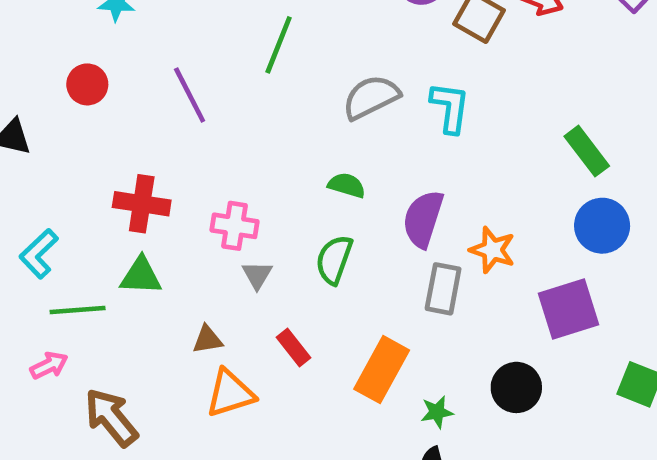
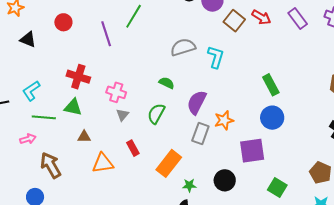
green line: (279, 45) -> (134, 16), moved
orange star: (492, 250) -> (224, 120), turned 30
brown triangle: (208, 339) -> (84, 137), moved

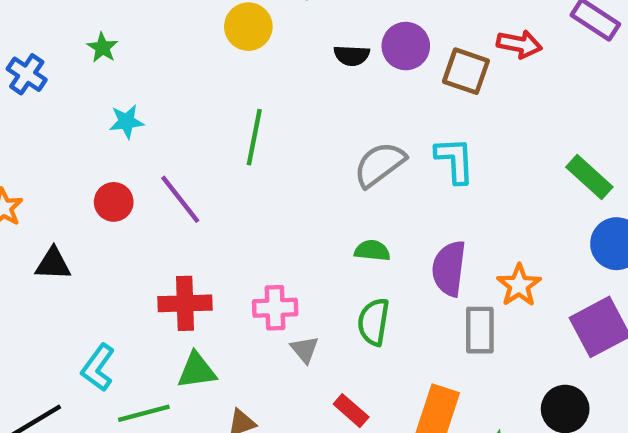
purple line: (106, 34) -> (180, 199), moved

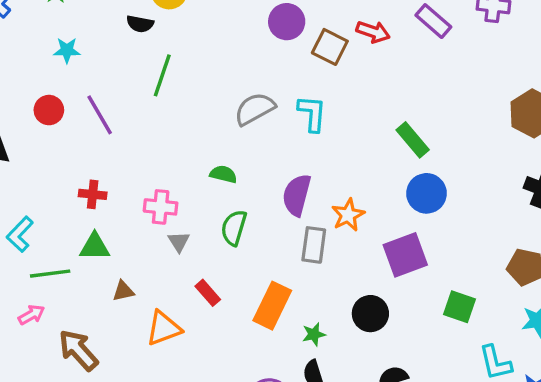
black semicircle: (352, 55) -> (140, 24), moved
green semicircle: (372, 251) -> (223, 174), moved
red cross: (185, 303) -> (93, 194), size x0.7

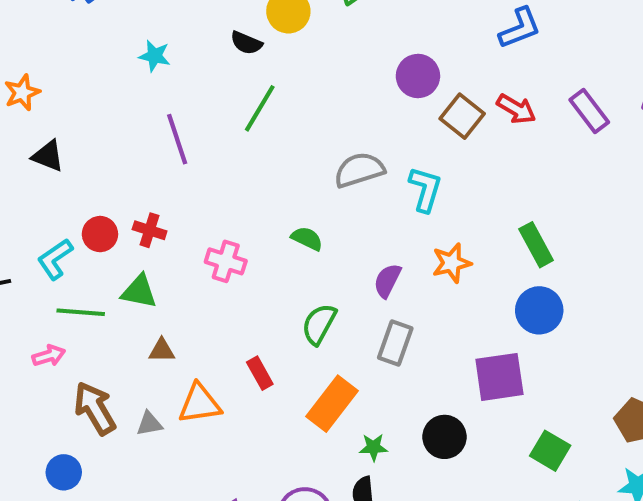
red circle: (49, 110) -> (100, 234), moved
purple semicircle: (297, 195) -> (387, 281), size x0.7
orange star: (348, 215) -> (452, 263), moved
green semicircle: (234, 228) -> (319, 324), moved
gray triangle: (179, 242) -> (149, 424), moved, turned 40

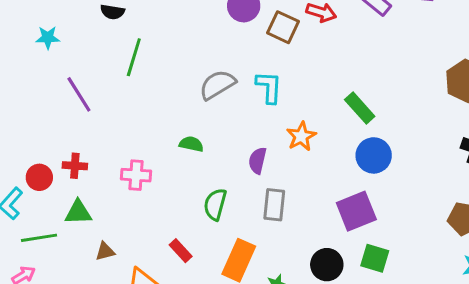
green square: (550, 451) -> (375, 258), moved

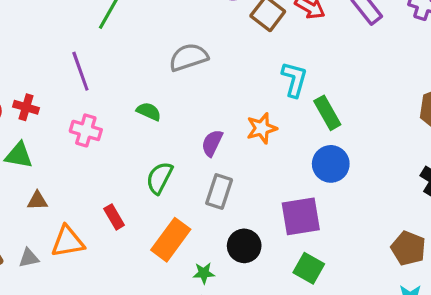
cyan L-shape: (269, 87) -> (294, 79), moved
purple line: (79, 94) -> (80, 71), moved
black circle: (327, 265) -> (244, 246), moved

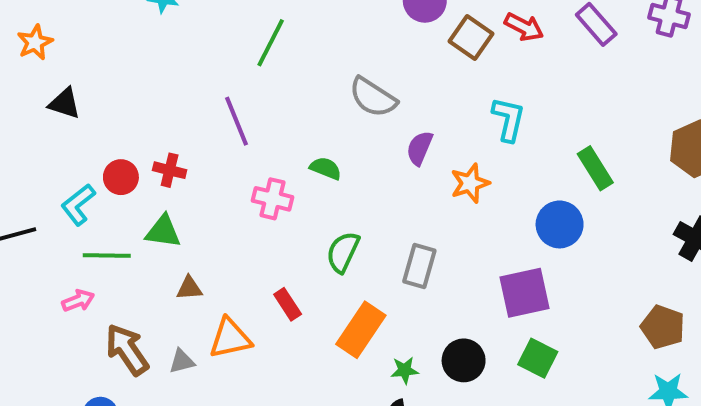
gray semicircle: (189, 57) -> (373, 97), turned -126
green rectangle: (327, 113) -> (595, 168), moved
pink cross: (86, 130) -> (272, 199), moved
purple semicircle: (212, 143) -> (420, 148), moved
black circle: (244, 246) -> (464, 360), moved

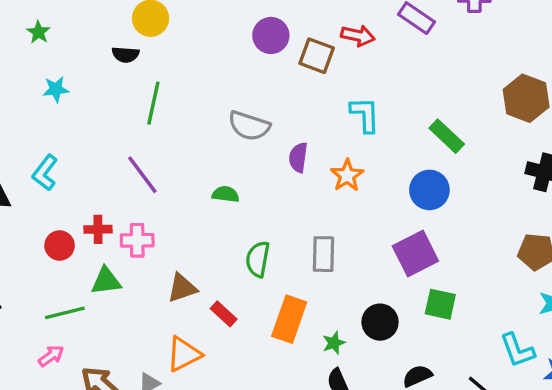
pink cross: (272, 199) -> (137, 240), moved
cyan L-shape: (78, 205) -> (45, 173), moved
brown triangle: (189, 288) -> (182, 288), moved, size x1.4

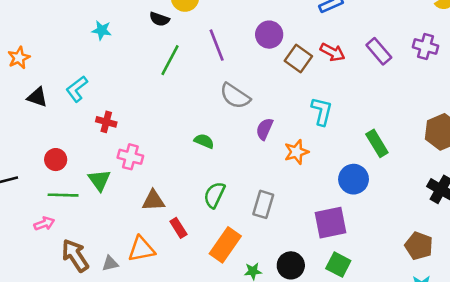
purple line: (142, 175) -> (217, 45), moved
red cross: (98, 229) -> (106, 122), moved
red circle: (60, 246) -> (56, 160), moved
green triangle: (106, 281) -> (99, 180), turned 45

